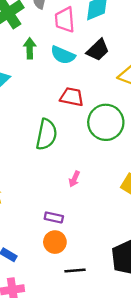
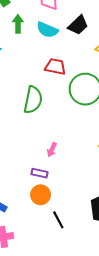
pink arrow: (74, 179) -> (52, 150), moved
black line: (75, 270) -> (58, 220), turned 66

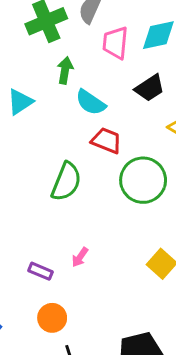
cyan semicircle: (47, 30) -> (91, 102), moved
purple rectangle: (40, 173) -> (40, 271), moved

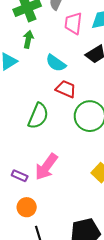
green arrow: (65, 70) -> (28, 39), moved
pink arrow: (80, 257) -> (46, 167), size x2.0

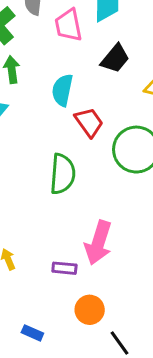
cyan semicircle: (56, 63) -> (62, 90), turned 85
red trapezoid: (66, 89) -> (89, 122), turned 50

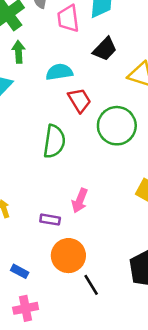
cyan semicircle: (62, 90) -> (59, 72), turned 65
pink arrow: (98, 243) -> (80, 201), size x0.7
orange circle: (90, 310) -> (68, 256), size x1.4

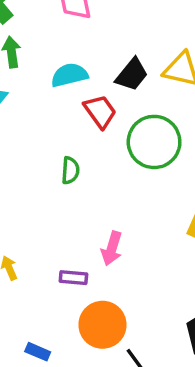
black trapezoid: (105, 49) -> (132, 75), moved
green semicircle: (54, 141) -> (70, 170), size x0.6

